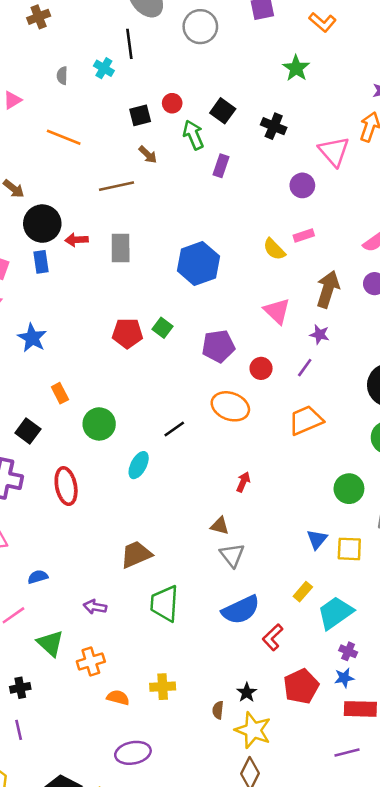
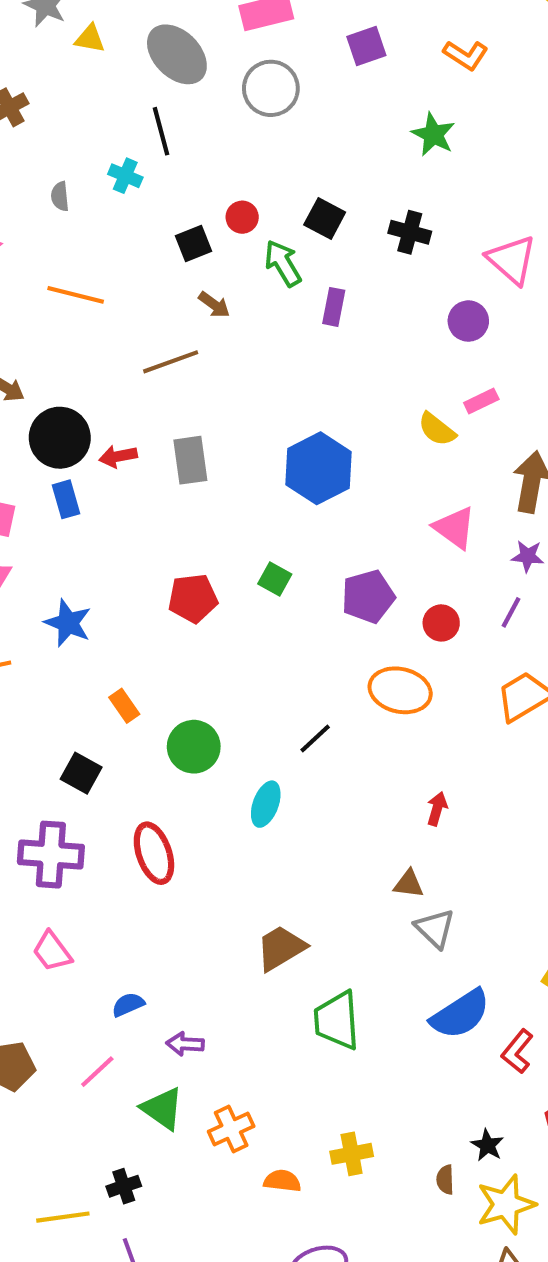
red pentagon: (127, 333) -> (193, 598), moved
purple arrow: (95, 607) -> (185, 1044), moved
yellow star: (253, 730) -> (506, 1204), turned -30

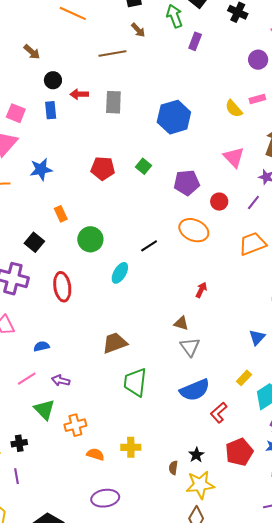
black circle: (60, 438) -> (53, 80), size x0.6
blue star: (68, 623) -> (41, 169), turned 30
blue semicircle: (128, 1005) -> (41, 346), moved
pink line: (97, 1072) -> (27, 379), moved

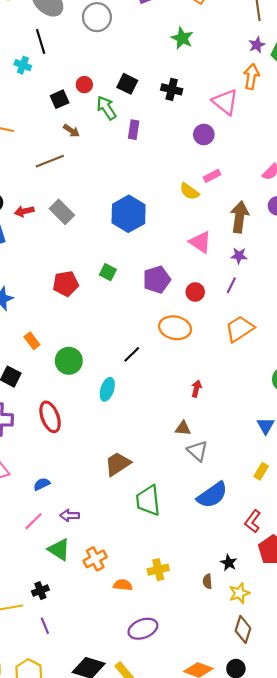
gray rectangle: (113, 102) -> (62, 212), turned -35
red L-shape: (219, 413) -> (253, 521), moved
yellow star: (200, 485) -> (239, 593), size x0.7

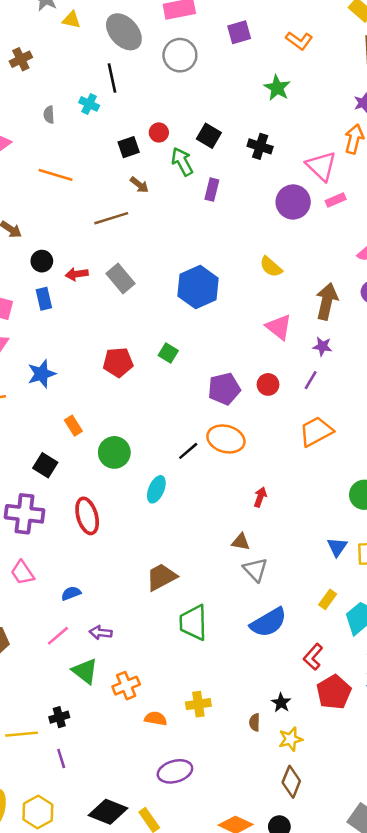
purple circle: (204, 135) -> (293, 202), size x1.4
pink rectangle: (212, 176) -> (336, 200), moved
purple pentagon: (157, 280) -> (224, 389), moved
orange ellipse: (175, 328) -> (226, 439), moved

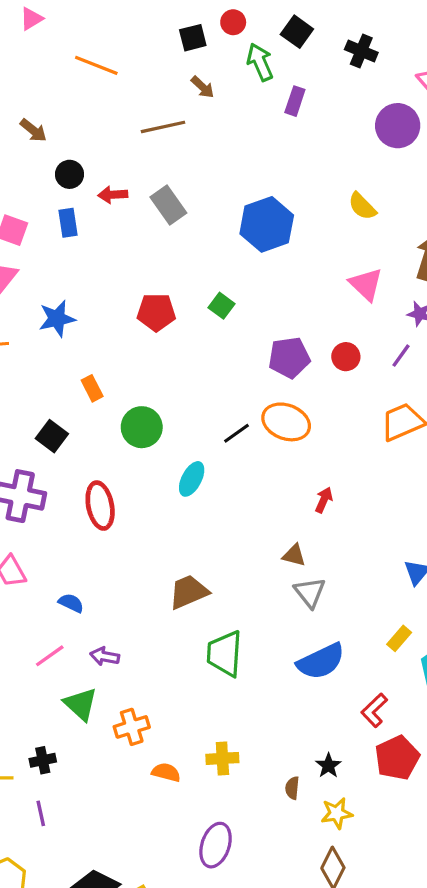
blue semicircle: (71, 593) -> (71, 603), turned 42
purple ellipse: (175, 771) -> (216, 845), moved, turned -60

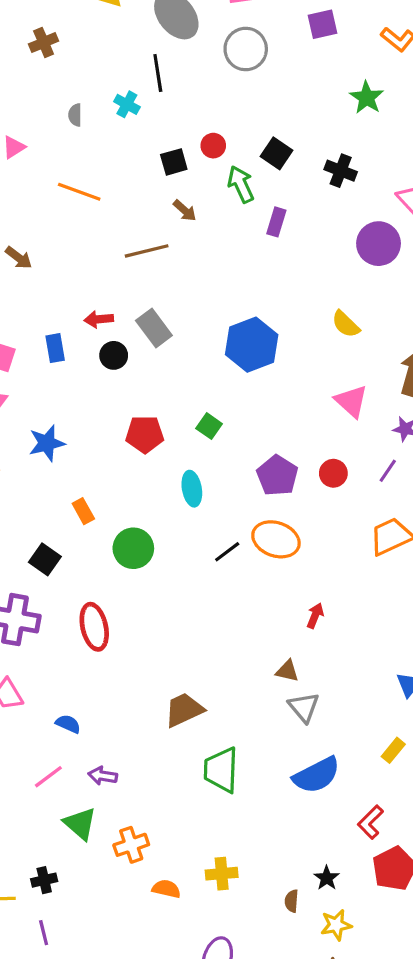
black circle: (69, 174) -> (114, 355), moved
purple pentagon: (289, 358) -> (277, 476), turned -30
cyan ellipse: (192, 479) -> (192, 489), moved, turned -36

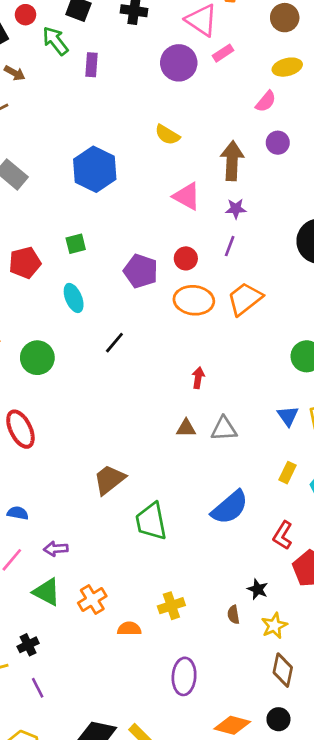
green square: (209, 426) -> (76, 244), turned -36
orange ellipse: (276, 539) -> (194, 300), moved
gray triangle: (304, 707) -> (224, 429), moved, turned -40

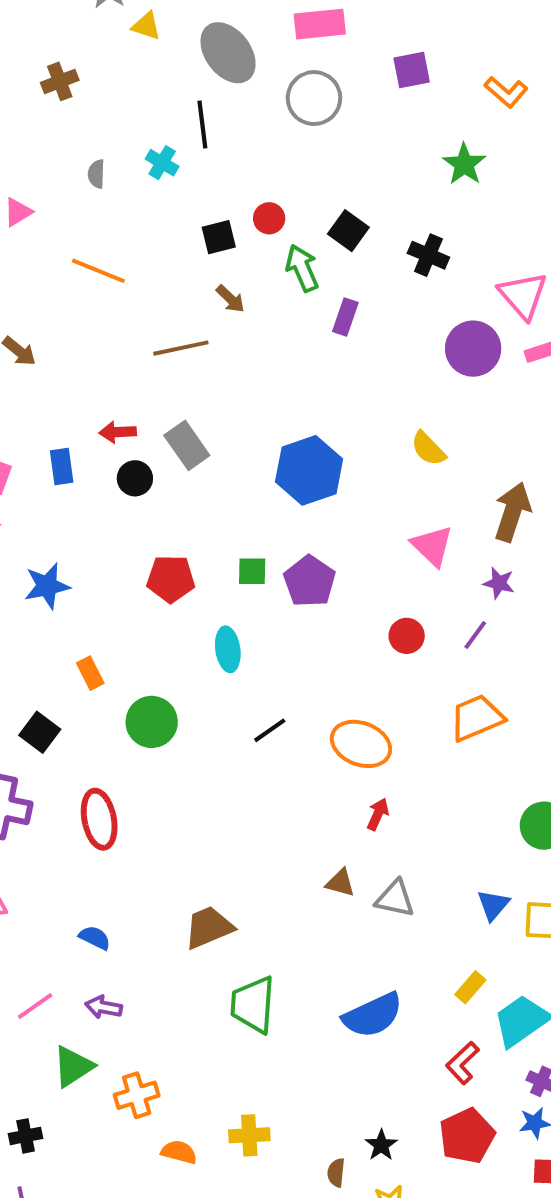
purple pentagon: (141, 271) -> (310, 581), moved
orange ellipse: (194, 300) -> (361, 744), moved
blue semicircle: (18, 513) -> (95, 938), moved
red L-shape: (283, 535) -> (462, 1063), moved
green triangle: (47, 592) -> (73, 1066), turned 44

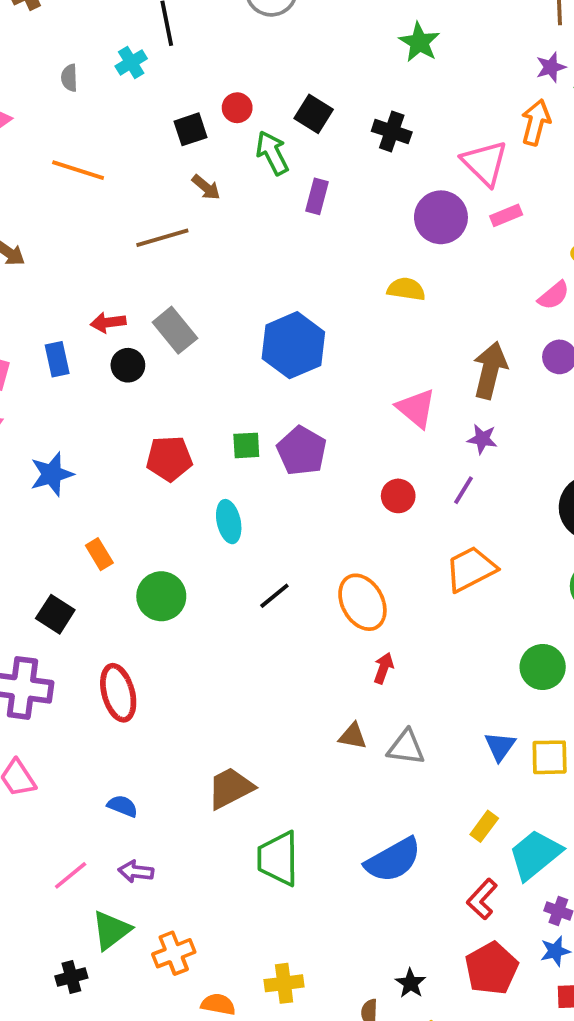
cyan cross: (162, 163) -> (131, 62), turned 32
yellow semicircle: (428, 449) -> (406, 289), moved, turned 147
orange ellipse: (361, 744) -> (362, 602), turned 44
black cross: (26, 1136) -> (71, 977), moved

